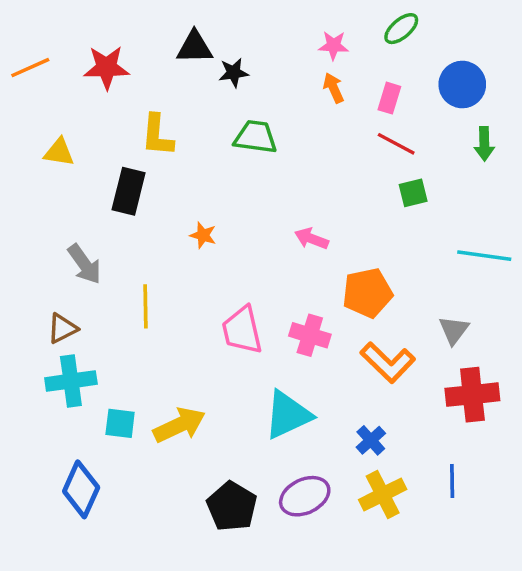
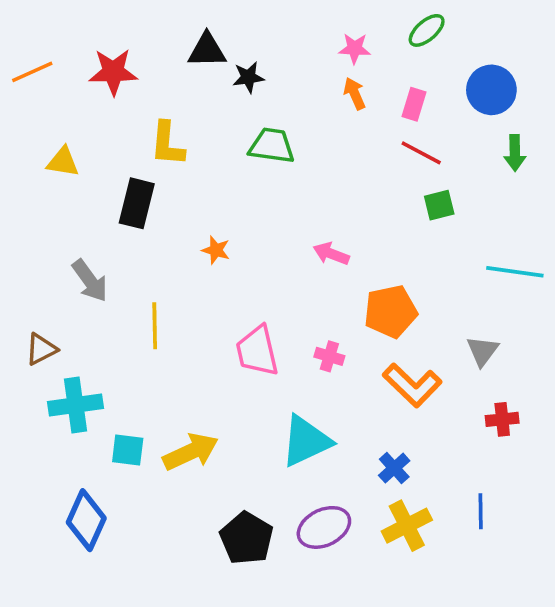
brown triangle: (62, 328) -> (41, 349), moved
pink cross: (310, 335) -> (329, 356), size x0.7
red cross: (472, 395) -> (502, 419), size x0.6

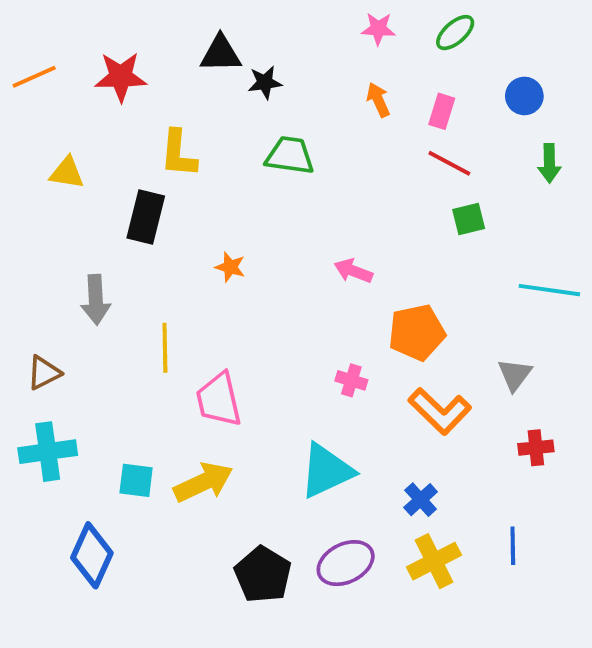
pink star: (355, 48) -> (378, 29), moved
blue circle: (491, 90) -> (524, 96), size x0.7
gray arrow: (90, 281) -> (96, 300), turned 33
pink trapezoid: (257, 351) -> (219, 400), moved
cyan cross: (75, 405) -> (48, 452), moved

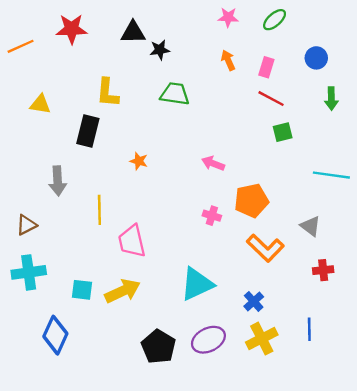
red star: (121, 77) -> (72, 29), moved
gray triangle: (515, 375) -> (310, 226), turned -30
pink cross: (351, 380) -> (212, 216), moved

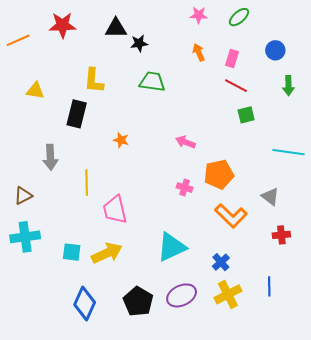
blue diamond: (55, 335) -> (85, 303), moved

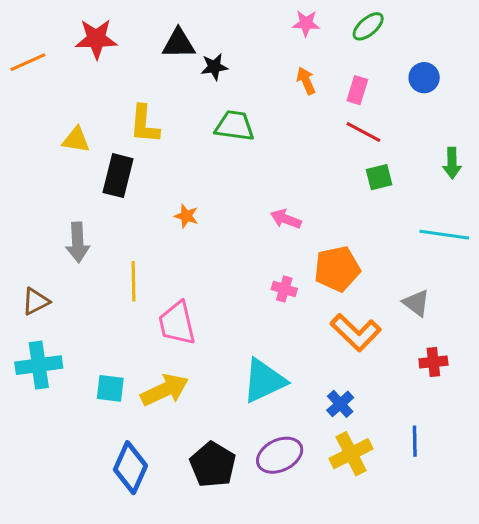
green arrow: (288, 86) -> (452, 163), moved
yellow triangle: (35, 91) -> (76, 140), moved

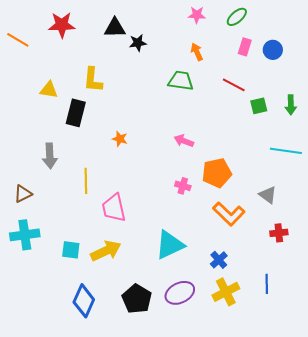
orange line: (28, 62) -> (18, 40), turned 55
pink rectangle: (357, 90) -> (245, 47), moved
green trapezoid: (235, 126) -> (181, 81), moved
green square: (379, 177) -> (259, 106), moved

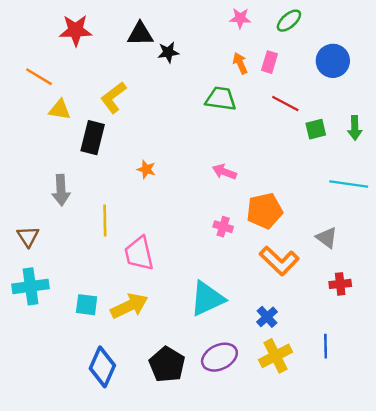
orange line: (18, 40) -> (39, 77), moved
pink rectangle: (245, 47) -> (269, 62), moved
blue circle: (273, 50) -> (333, 61), size x1.4
yellow L-shape: (93, 80) -> (113, 97), turned 48
brown triangle: (23, 194) -> (28, 236), turned -36

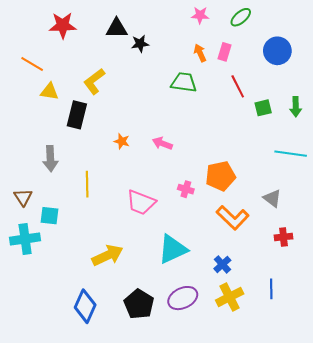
red line: (285, 104) -> (238, 86), turned 35
pink arrow: (224, 172) -> (162, 143), moved
pink trapezoid: (139, 253) -> (141, 202), moved, turned -56
cyan square: (87, 305) -> (49, 216), moved

